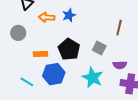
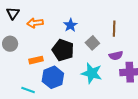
blue star: (69, 15) -> (70, 25), moved
brown line: (119, 28) -> (114, 29), moved
gray square: (99, 48) -> (92, 43), turned 32

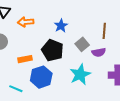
purple semicircle: (116, 56) -> (99, 52), moved
cyan star: (92, 73) -> (80, 75), turned 30

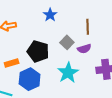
blue star: (61, 26) -> (50, 15), moved

